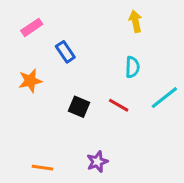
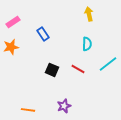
pink rectangle: (32, 27) -> (13, 22), moved
orange star: (30, 81) -> (11, 47), moved

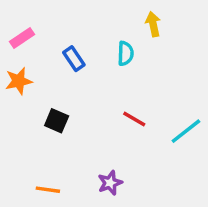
cyan semicircle: (87, 44) -> (126, 53), moved
cyan line: (108, 64) -> (186, 131), moved
black square: (52, 70) -> (57, 121), moved

